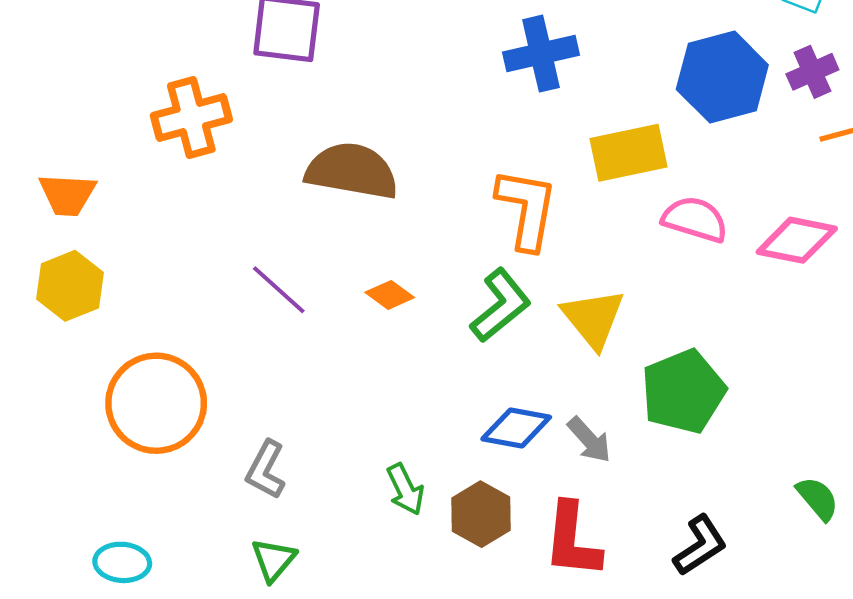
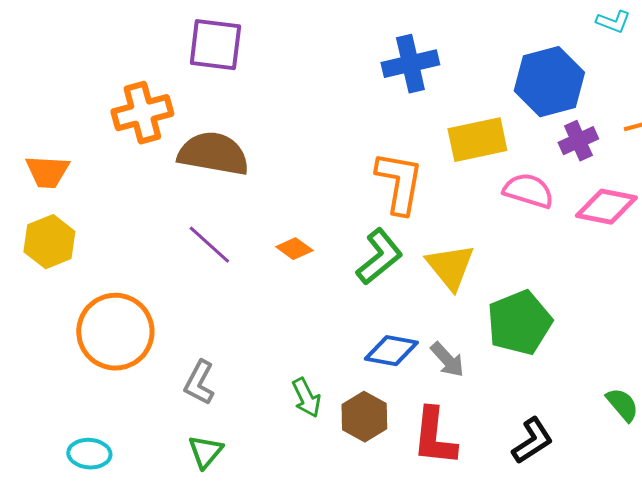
purple cross: (812, 72) -> (578, 141), moved
brown semicircle: (352, 171) -> (213, 154), moved

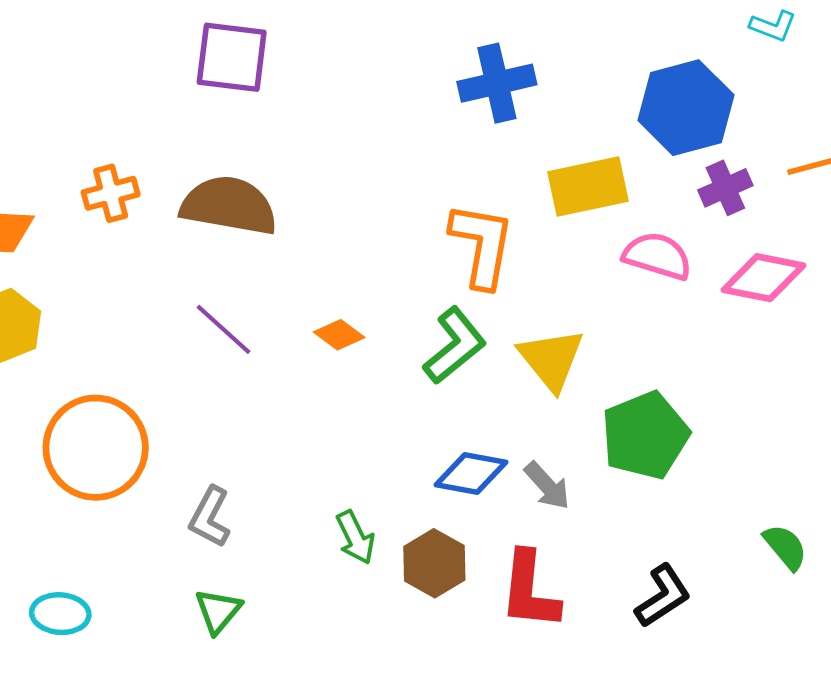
orange cross: (142, 113) -> (111, 193), moved, size x0.7

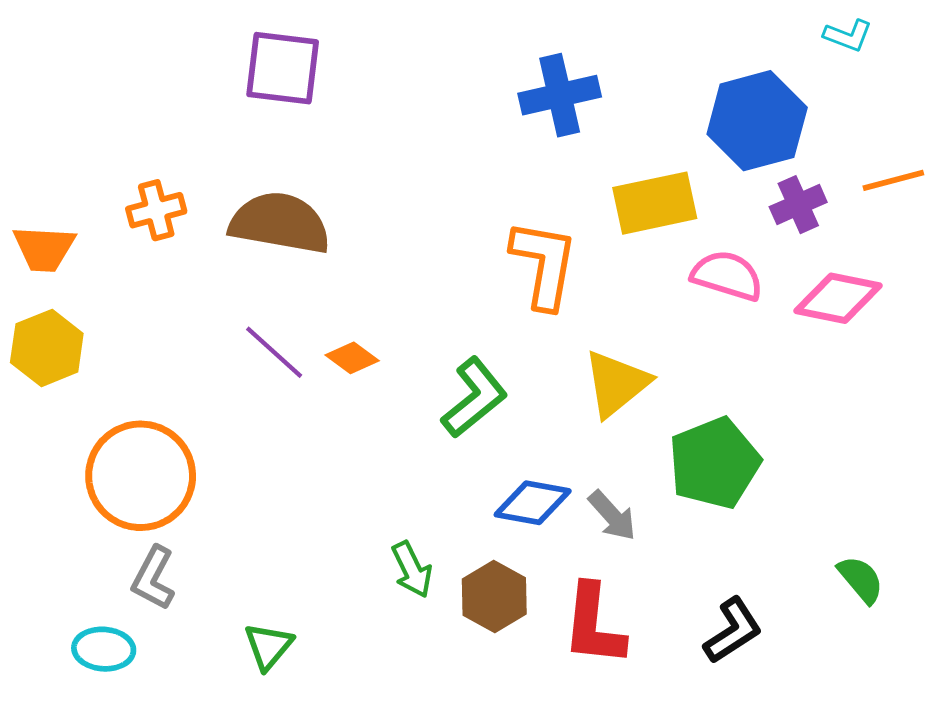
orange diamond: (339, 335) -> (352, 358), moved
green L-shape: (455, 346) -> (474, 398), moved
yellow triangle: (551, 359) -> (616, 383), turned 30
gray L-shape: (210, 517) -> (153, 578), moved

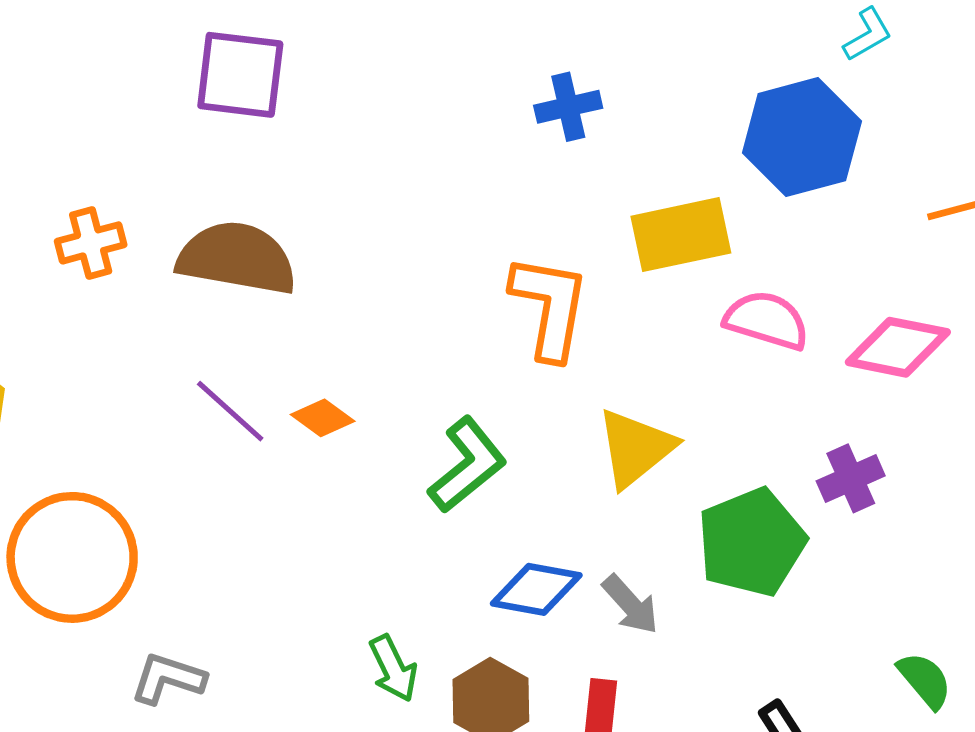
cyan L-shape: (848, 36) -> (868, 34), moved, turned -51
blue cross: (560, 95) -> (568, 107), size x0.7
purple cross: (798, 205) -> (851, 478), moved
gray L-shape: (153, 578) -> (168, 679), moved, turned 80

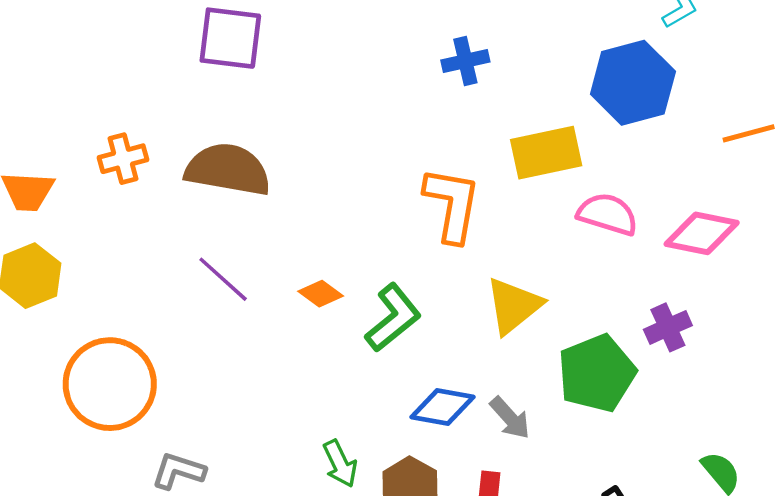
orange diamond: (323, 418) -> (321, 294), moved

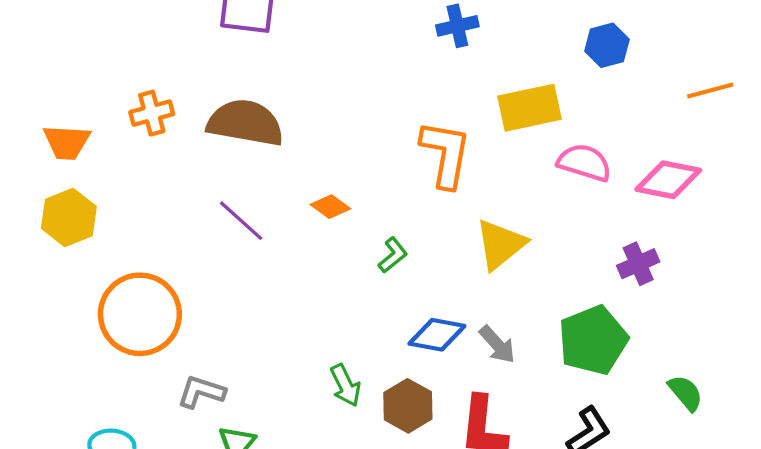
blue hexagon: (633, 83) -> (607, 45), size x0.6
orange diamond: (321, 294) -> (330, 207), moved
green L-shape: (393, 318) -> (393, 255), size x0.6
green pentagon: (597, 373) -> (593, 340), moved

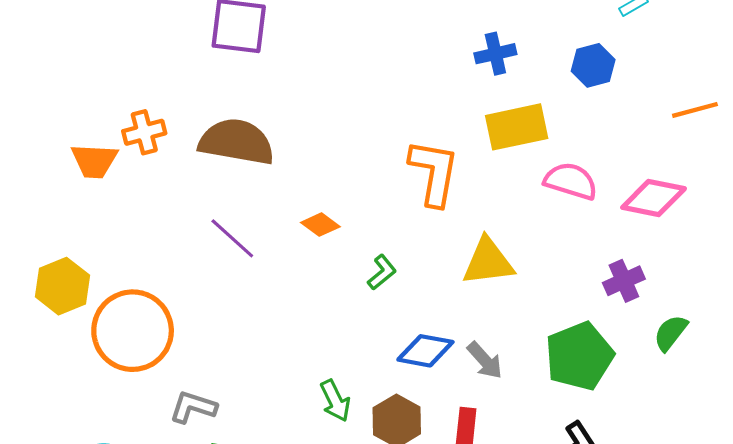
blue cross: (457, 26) -> (495, 54), moved
orange trapezoid: (67, 142) -> (94, 161), moved
yellow hexagon: (69, 217) -> (63, 286), moved
yellow triangle: (500, 244) -> (488, 262), turned 32
green semicircle: (686, 393) -> (671, 333), moved, turned -102

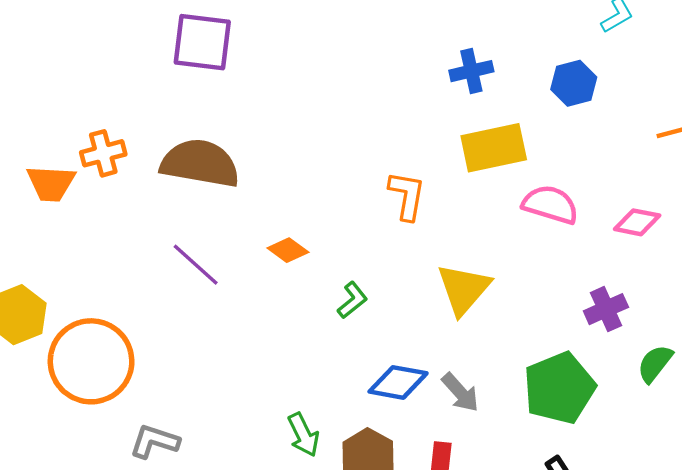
orange L-shape: (434, 173) -> (407, 196), size x0.7
pink diamond: (654, 198) -> (637, 222), size x0.7
yellow triangle: (488, 262) -> (464, 289), turned -42

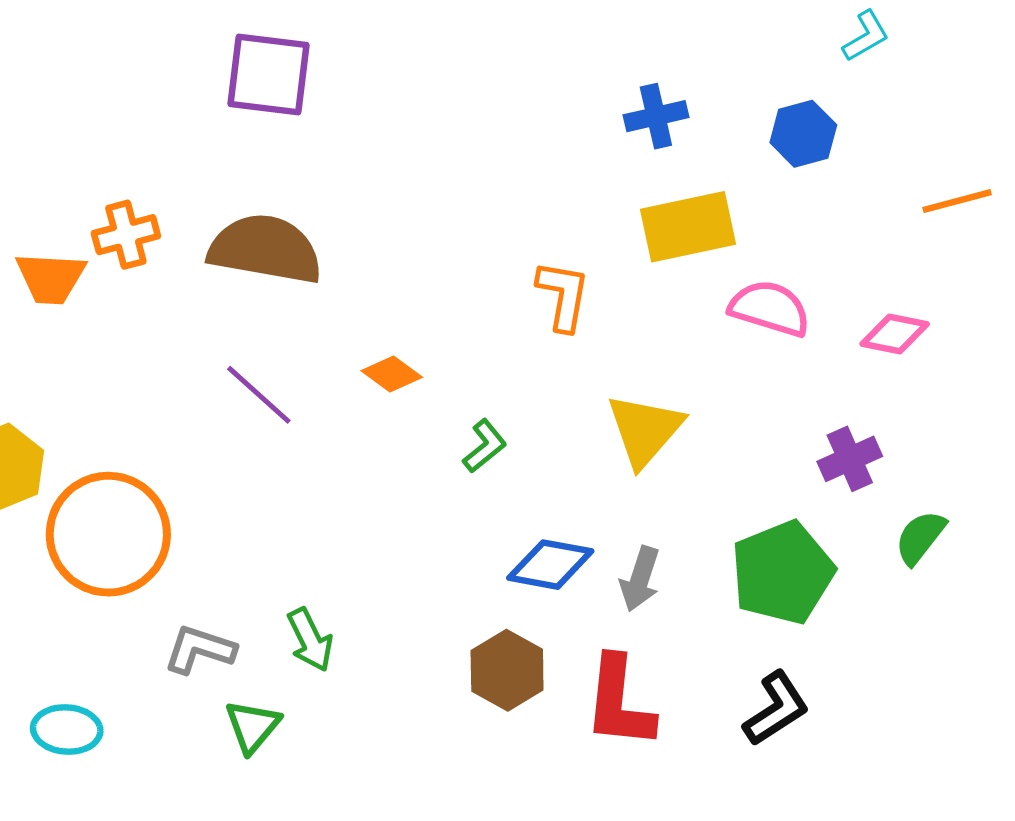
gray arrow: (460, 392) -> (640, 579), turned 60
green arrow: (303, 435) -> (310, 640), moved

